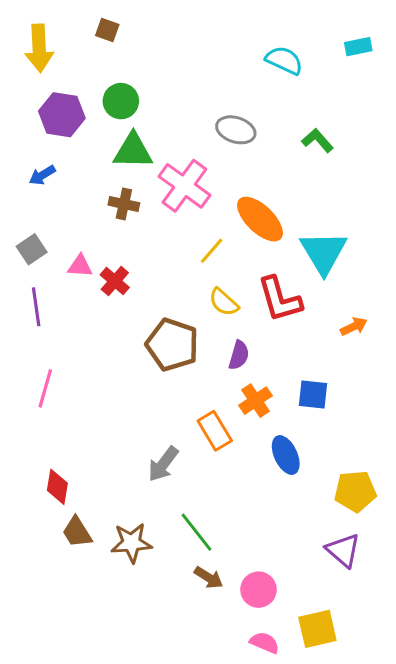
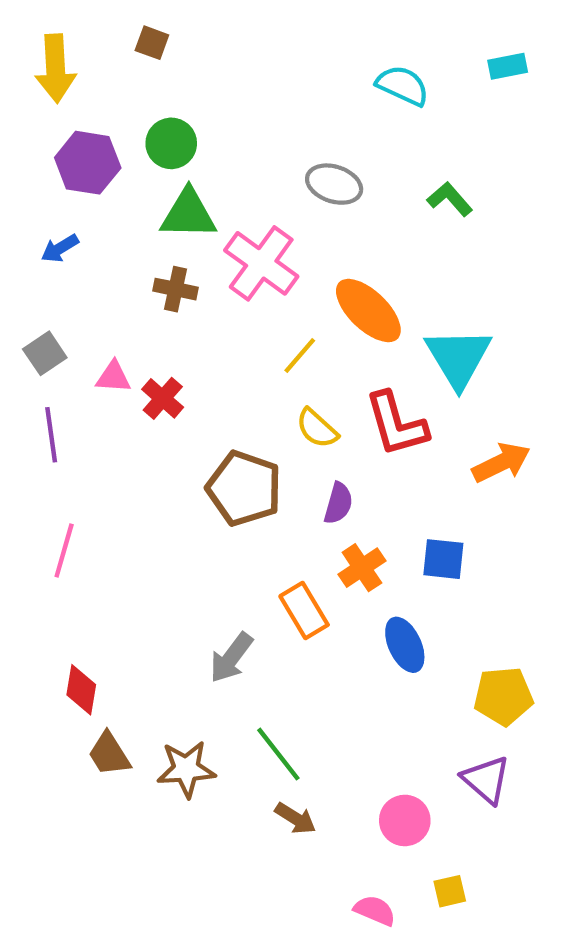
orange arrow: (354, 326) -> (501, 463), size x1.5
pink circle: (258, 590) -> (405, 820), moved
yellow square: (317, 629) -> (450, 891), size x0.6

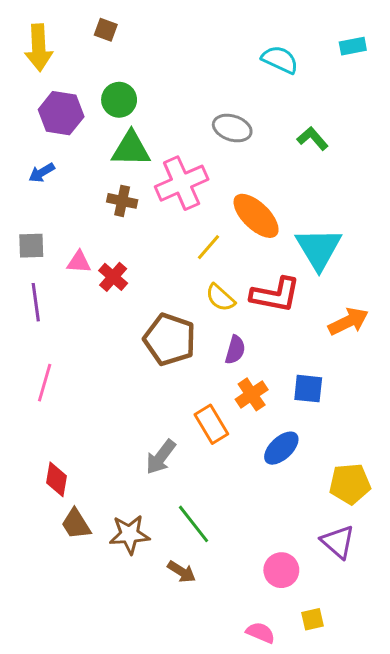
pink cross: (261, 263) -> (182, 183), turned 30
gray square: (45, 353) -> (31, 246), turned 32
red L-shape: (396, 424) -> (275, 295), turned -63
blue ellipse: (405, 645) -> (281, 448), turned 72
brown arrow: (295, 818) -> (182, 572), moved

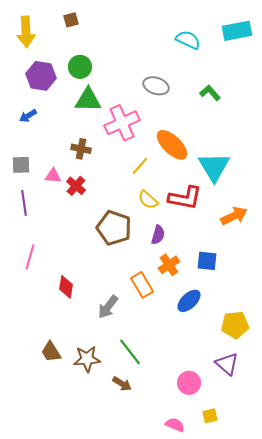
brown square: (106, 30) -> (71, 20), turned -35
cyan rectangle: (353, 46) -> (237, 31), size x1.6
brown cross: (122, 201) -> (81, 149), moved
red diamond: (57, 479) -> (66, 287), moved

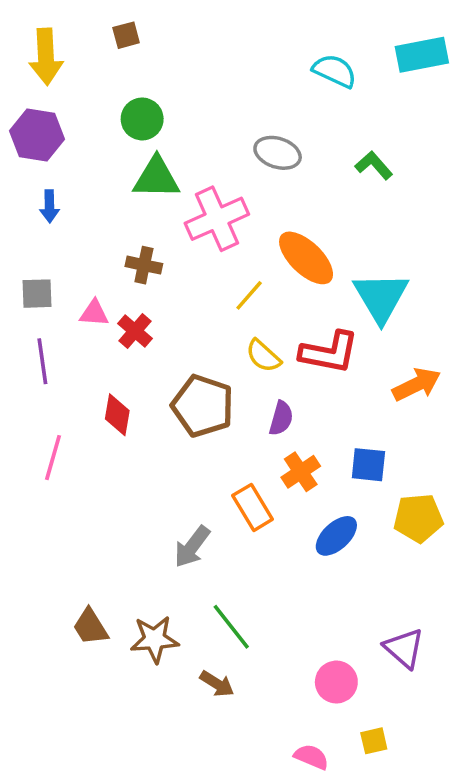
purple hexagon: (41, 76) -> (37, 135), moved
blue arrow: (28, 116) -> (49, 206), turned -60
red diamond: (66, 287) -> (117, 415), moved
yellow pentagon: (235, 325) -> (418, 518), moved

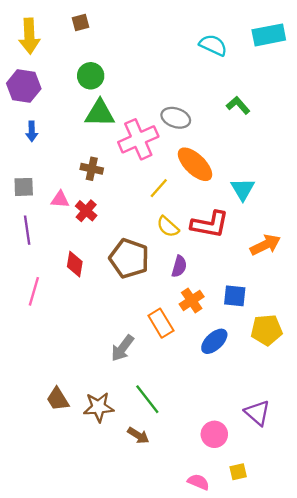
gray ellipse: (278, 153) -> (176, 118), moved
cyan triangle: (381, 297) -> (243, 189), size x0.7

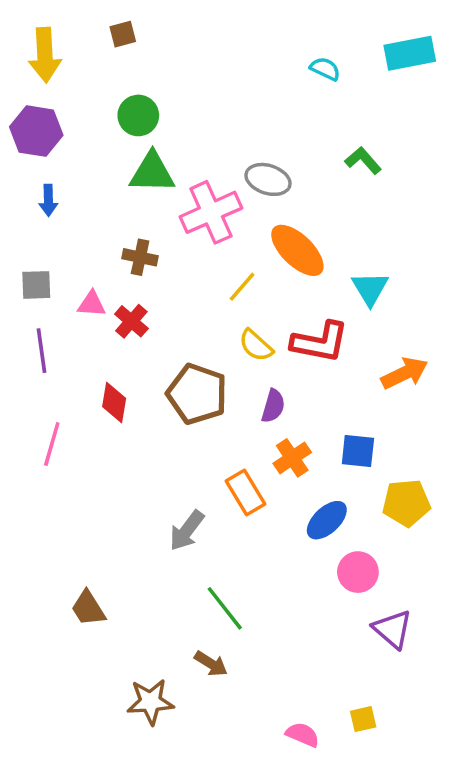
cyan semicircle: (213, 45) -> (325, 69), size x0.7
brown star: (99, 407) -> (150, 702), moved
pink circle: (214, 434) -> (358, 572), moved

